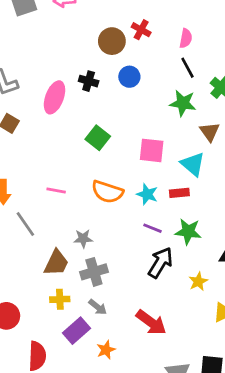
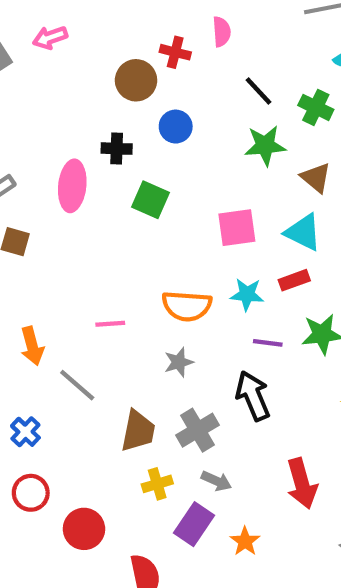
pink semicircle: (186, 38) -> (222, 32), moved
green square: (98, 138) -> (150, 200), moved
gray star: (83, 239) -> (179, 362), moved
black arrow: (160, 263) -> (253, 396), moved, turned -40
red arrow: (151, 322) -> (302, 483), turned 52

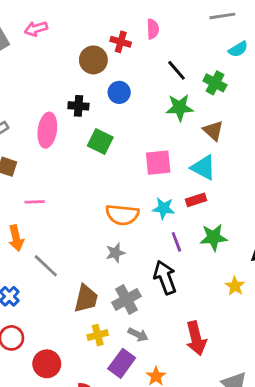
pink line: (110, 324) -> (35, 202), moved
purple line: (268, 343) -> (176, 242), turned 60

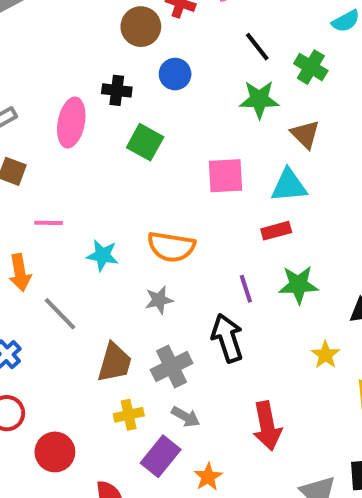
cyan triangle: (203, 168) -> (289, 186), turned -36
cyan star: (164, 208) -> (103, 255), moved

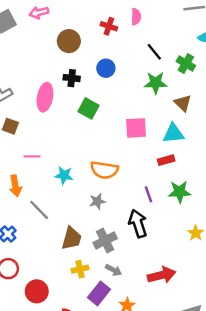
brown circle: (141, 27) -> (69, 41), moved
red arrow: (267, 426) -> (162, 275), turned -92

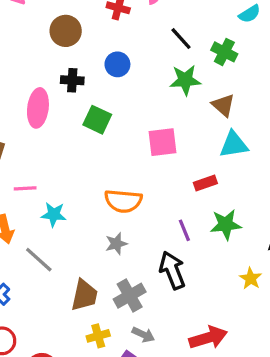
cyan triangle: (173, 133) -> (234, 145), moved
cyan star: (64, 175) -> (54, 215), moved

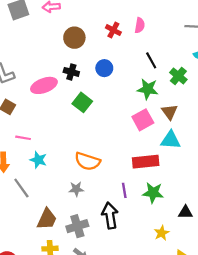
pink ellipse: (38, 108) -> (44, 85), turned 50
pink square: (162, 142) -> (143, 120), moved, turned -35
red rectangle: (205, 183) -> (146, 162), size x1.6

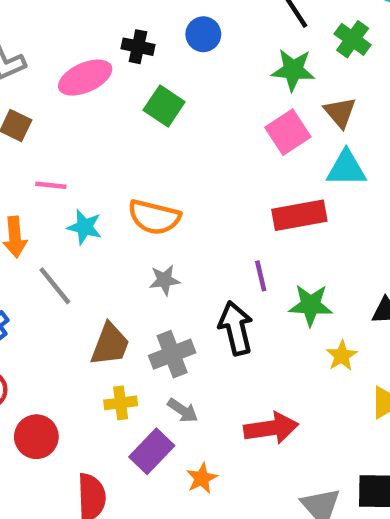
orange semicircle: (87, 161) -> (154, 217), moved
green star: (153, 193) -> (311, 305), moved

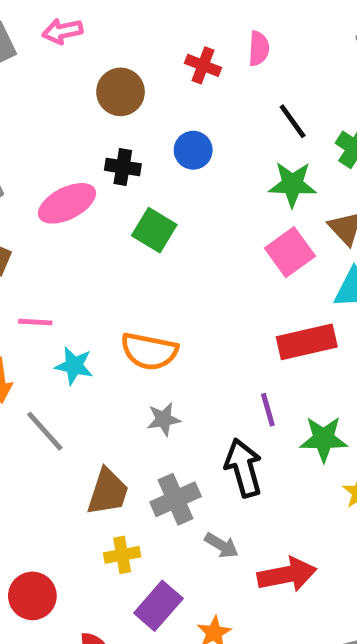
gray arrow: (183, 410) -> (222, 545), moved

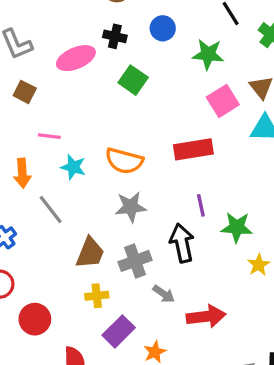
green star: (292, 184) -> (208, 54), moved
red rectangle: (307, 342) -> (193, 149), moved
gray star: (164, 419) -> (131, 207), size x1.4

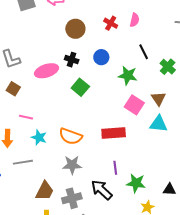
pink square: (223, 101) -> (134, 105), turned -30
gray line: (51, 209) -> (23, 162), turned -66
black arrow: (182, 243) -> (102, 190), turned -40

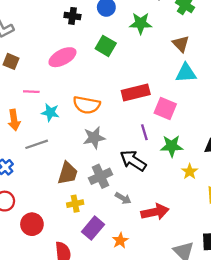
pink ellipse: (47, 71) -> (62, 57), moved
green square: (80, 87) -> (106, 46), moved
pink square: (134, 105) -> (165, 109), moved

